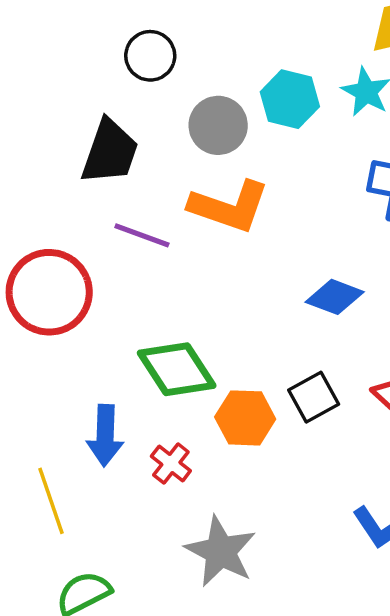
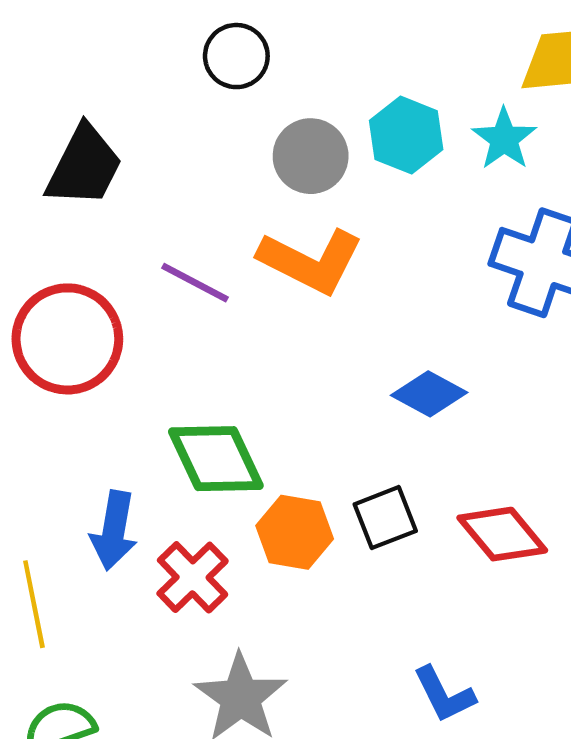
black trapezoid: (110, 152) -> (84, 166), moved
red cross: (171, 463) -> (193, 577), size x1.4

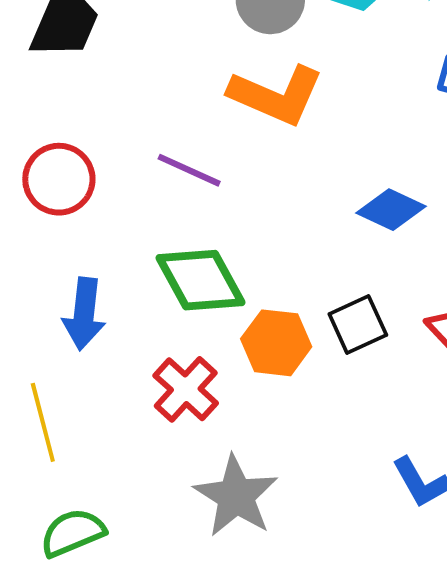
purple line: (195, 283) -> (189, 170), moved
red circle: (67, 339) -> (59, 179), size x0.7
blue arrow: (114, 530) -> (84, 314), moved

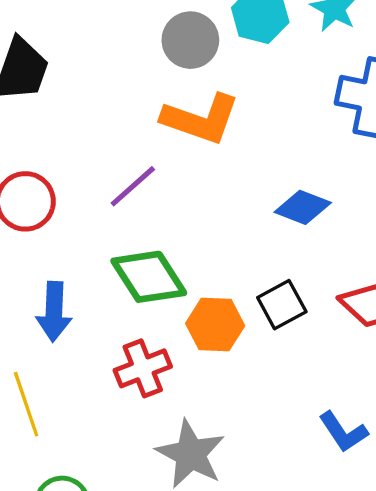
purple line: (189, 170) -> (133, 186), turned -62
red cross: (186, 389) -> (143, 368), turned 30

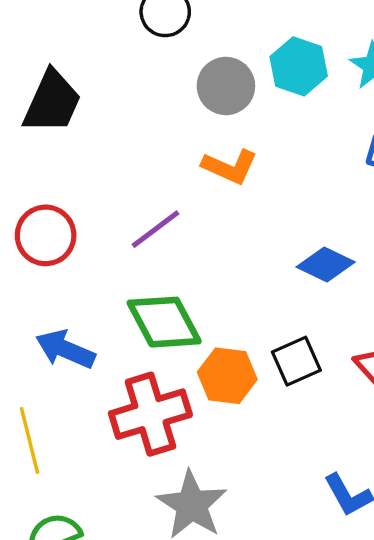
orange L-shape: (201, 119) -> (230, 167), size x0.7
blue arrow: (54, 312) -> (65, 349), turned 106
red cross: (143, 368) -> (150, 414), size x1.4

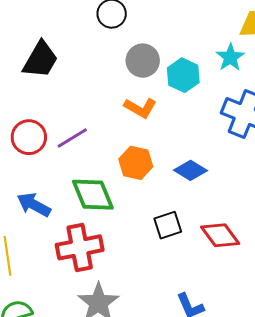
cyan hexagon: (299, 66) -> (183, 75), moved
purple line: (156, 229) -> (72, 138), moved
orange hexagon: (227, 376) -> (136, 163), moved

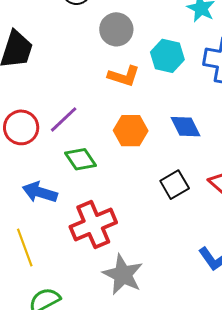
cyan hexagon: (183, 75) -> (167, 56), moved
blue diamond: (190, 170) -> (185, 127), turned 44
green diamond: (93, 195) -> (81, 159), moved, size x0.7

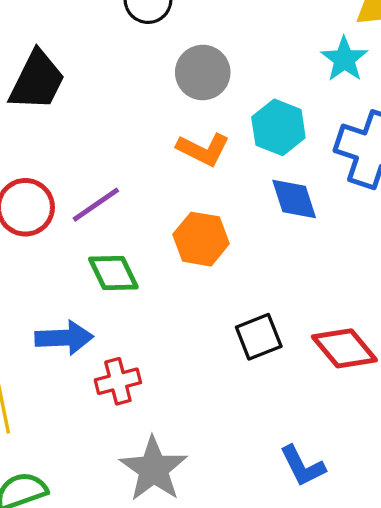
blue diamond: (185, 127) -> (294, 199), moved
blue arrow: (40, 192) -> (64, 338), moved, turned 152
red cross: (93, 225) -> (118, 381), size x0.6

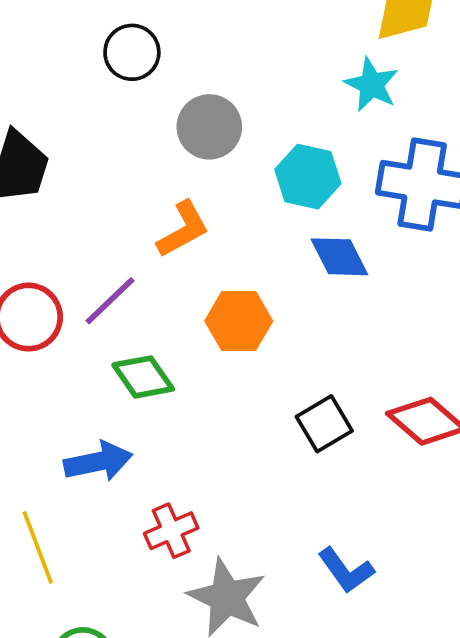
orange L-shape: (203, 149) -> (183, 229), moved, turned -46
red cross: (118, 381) -> (171, 531), moved
blue L-shape: (302, 466) -> (346, 570), moved

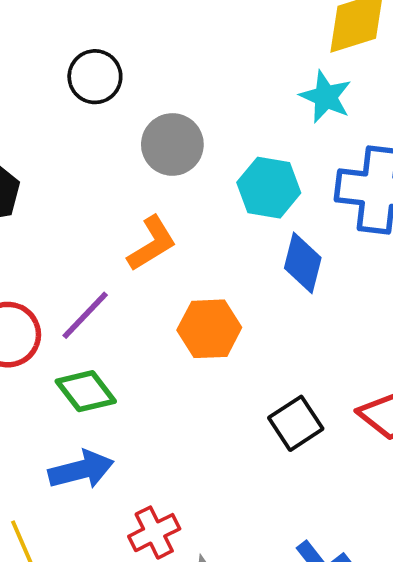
blue diamond: (339, 257) -> (303, 263), turned 44
green diamond: (143, 377) -> (86, 391), moved

